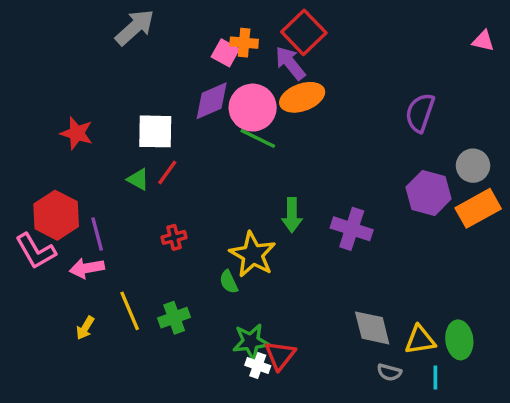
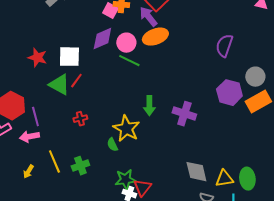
pink circle: (253, 108) -> (126, 43), size x0.7
red star: (77, 133) -> (37, 58), moved
green triangle: (138, 179) -> (59, 85), size x1.6

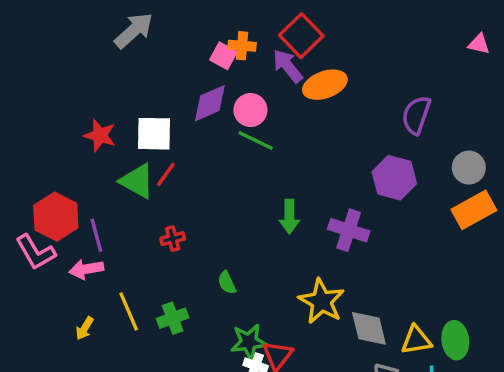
orange ellipse: (155, 37) -> (325, 85), moved
purple hexagon: (229, 93) -> (394, 178), moved
yellow star: (126, 129) -> (322, 301), moved

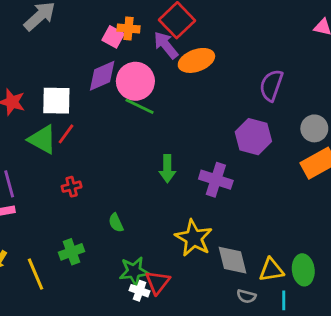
pink circle: (250, 110) -> (135, 81), size x1.4
yellow line: (129, 311) -> (36, 274), moved

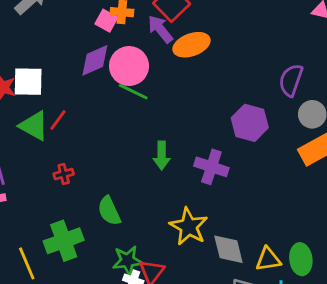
purple semicircle: (271, 85) -> (291, 80), moved
white square: (56, 101) -> (28, 82), moved
green semicircle: (116, 223) -> (109, 211), size x1.5
green cross: (72, 252) -> (64, 241), size x1.5

